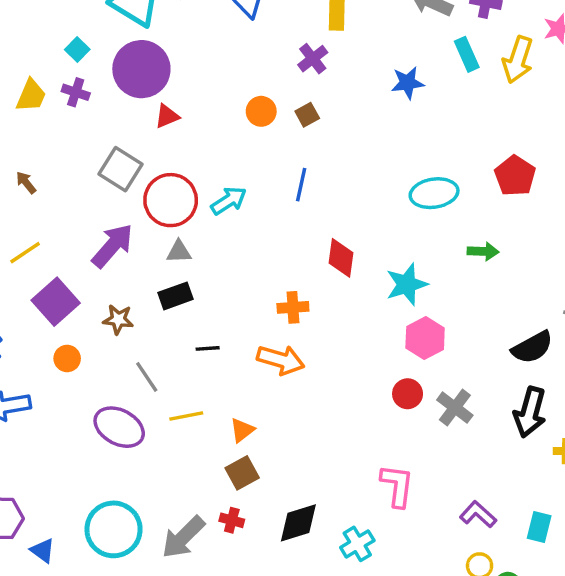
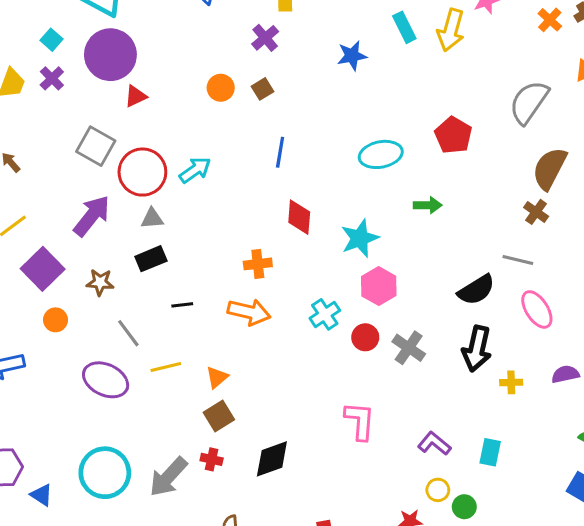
purple cross: (76, 92) -> (52, 78), turned 30
blue line: (301, 185) -> (280, 152), moved
cyan cross: (357, 544) -> (325, 314), moved

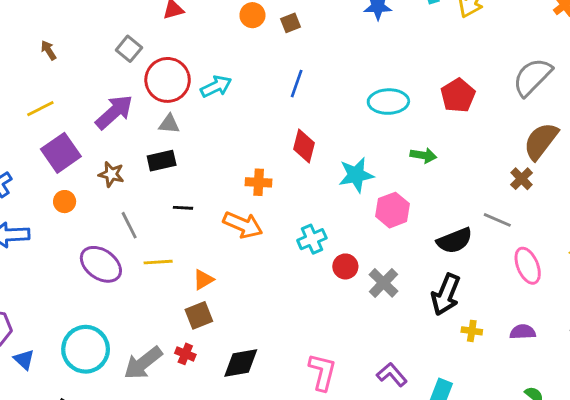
gray square: (96, 146) -> (129, 49), size x0.7
pink hexagon: (379, 286) -> (393, 210), moved
pink ellipse: (537, 309) -> (528, 266), moved
pink L-shape: (360, 421) -> (322, 372), moved

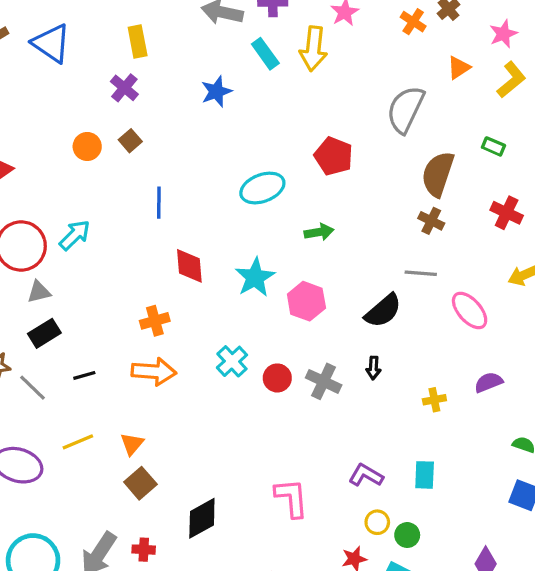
gray line: (129, 225) -> (33, 388), moved
black arrow: (446, 295) -> (373, 368), moved, size x0.5
red cross: (185, 354) -> (144, 550), moved

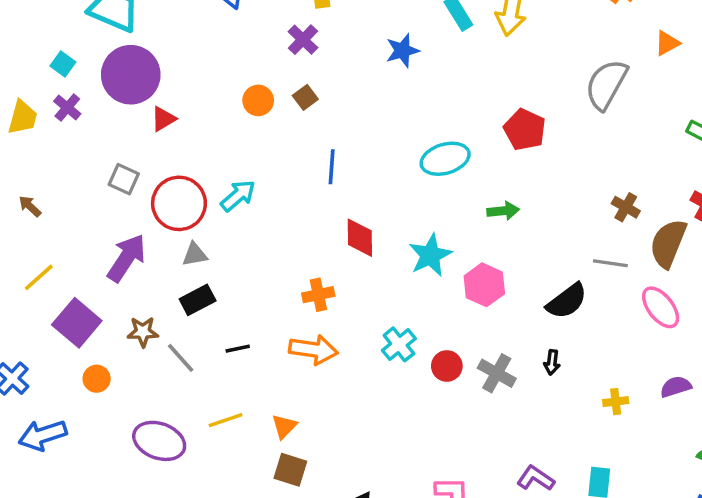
brown semicircle: (438, 174) -> (668, 243), moved
brown square: (140, 483) -> (290, 470), turned -36

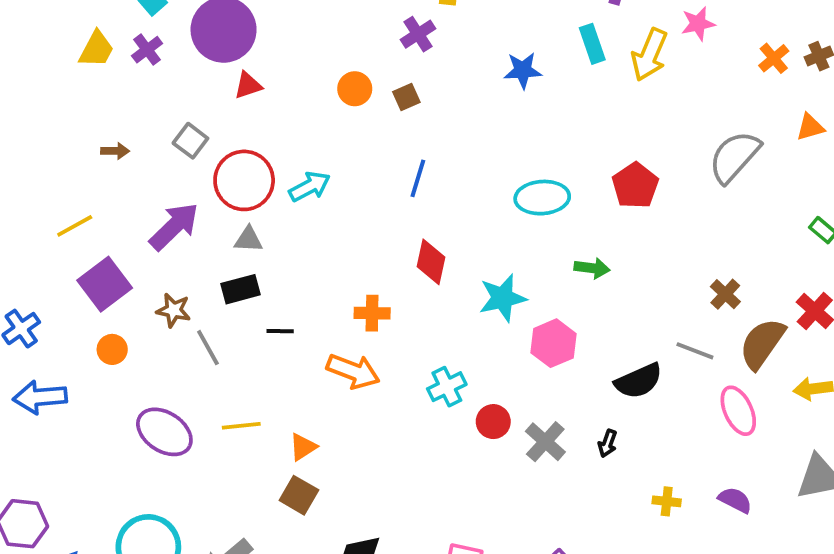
brown arrow: (30, 206) -> (115, 151), moved, turned 125
black line: (238, 349) -> (280, 331), moved
purple semicircle: (676, 387) -> (735, 500), turned 32

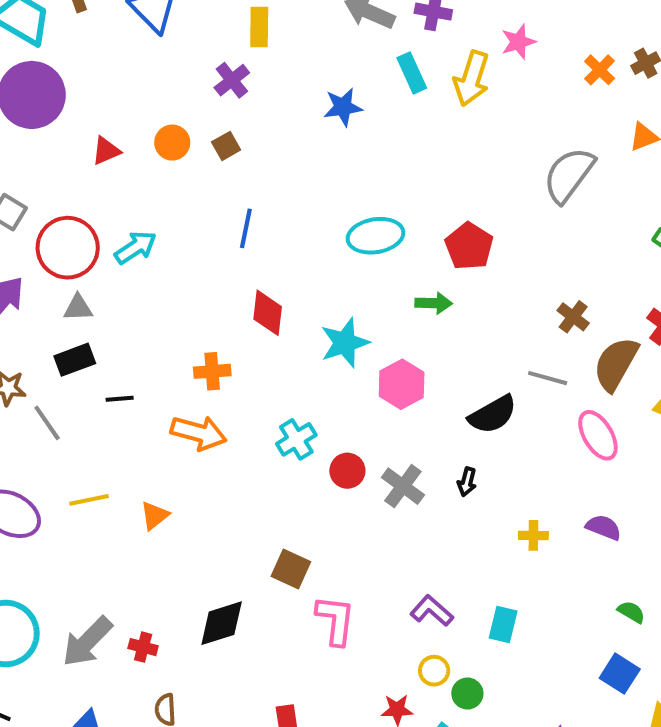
red triangle: (248, 85) -> (106, 151), moved
red pentagon: (635, 186) -> (469, 246), moved
brown square: (299, 495) -> (291, 569), moved

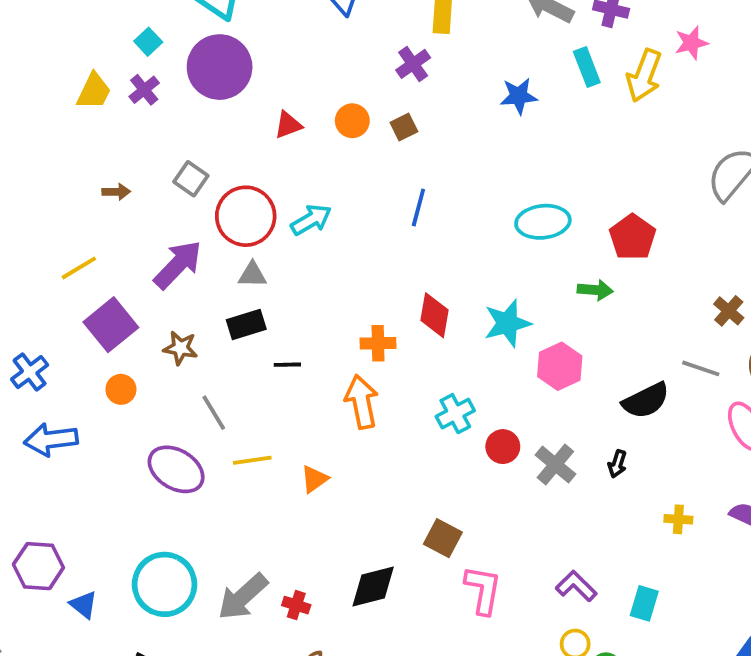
red diamond: (268, 313) -> (435, 315), moved
gray line: (47, 423) -> (214, 413), moved
orange arrow: (199, 433) -> (362, 402), turned -120

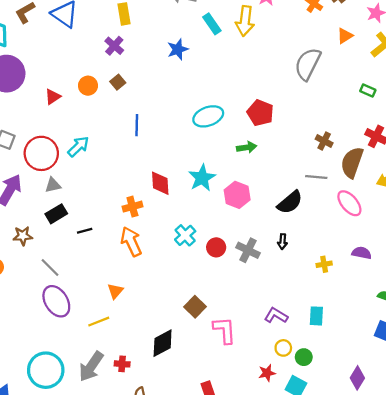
yellow line: (252, 460) -> (99, 322), moved
purple ellipse: (176, 469) -> (56, 301), moved, turned 40
brown square: (443, 538) -> (195, 307), turned 30

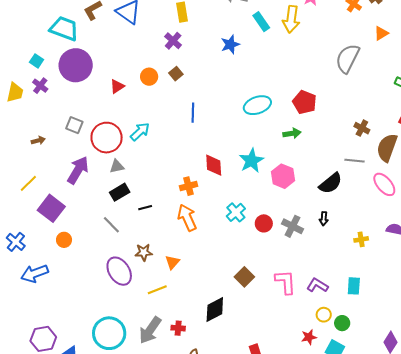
brown star: (23, 236) -> (144, 252), moved
gray line: (50, 268) -> (111, 225), moved
pink L-shape: (224, 330) -> (286, 282), moved

